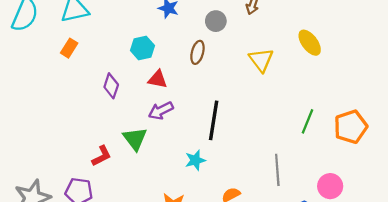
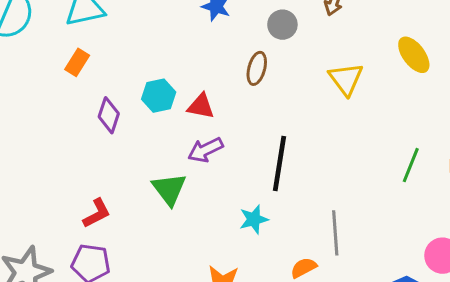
cyan hexagon: (142, 48) -> (159, 96), moved
purple diamond: (111, 86) -> (109, 115), moved
red L-shape: (101, 156) -> (97, 213), moved
gray line: (277, 170) -> (335, 233), moved

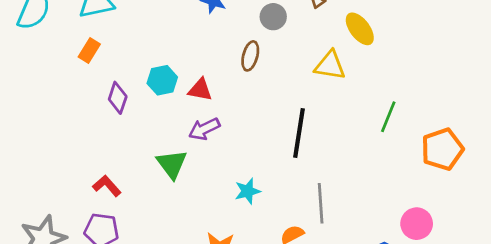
yellow ellipse: (414, 55) -> (360, 29), moved
yellow triangle: (346, 79) -> (330, 65), turned -44
black line: (279, 164) -> (299, 133), moved
green line: (411, 165) -> (388, 117), moved
red L-shape: (97, 213) -> (107, 186), turned -104

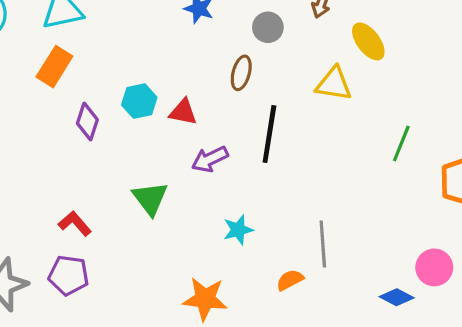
orange rectangle: (89, 51) -> (54, 67), size x1.4
purple arrow: (204, 129) -> (210, 159), moved
black line: (299, 133) -> (269, 134), moved

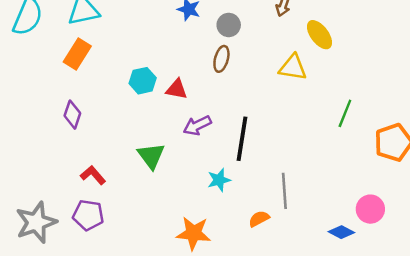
gray circle: (268, 27) -> (229, 25), moved
purple diamond: (87, 121) -> (72, 115), moved
black line: (269, 134) -> (242, 139), moved

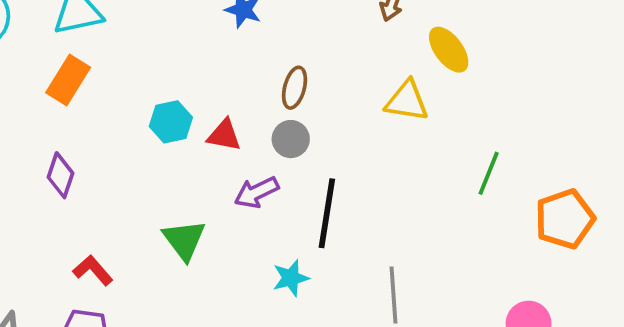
gray circle: (229, 25) -> (291, 139), moved

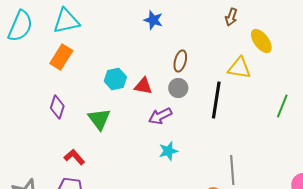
black line: (327, 213) -> (216, 100), moved
green triangle: (184, 240) -> (99, 119), moved
cyan star: (291, 278) -> (168, 151), moved

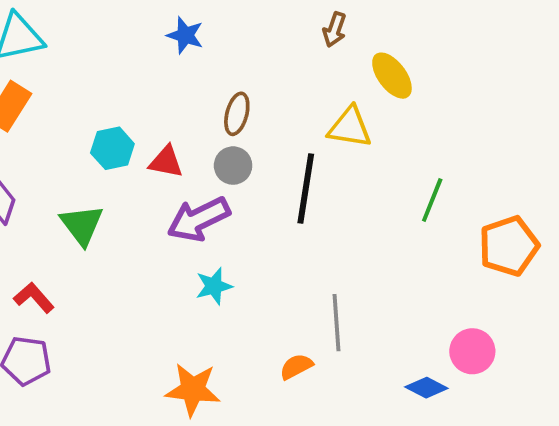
purple arrow: (160, 116) -> (199, 219), size x1.4

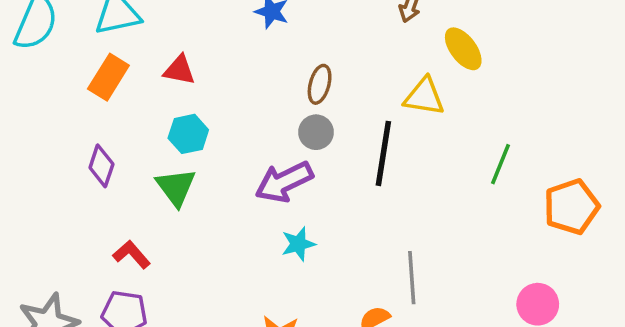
cyan hexagon: (112, 148) -> (188, 134), moved
red triangle: (166, 162) -> (179, 70), moved

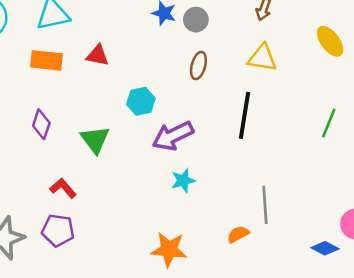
yellow ellipse: (463, 49) -> (330, 41), moved
orange rectangle: (108, 77) -> (46, 60), turned 64
yellow triangle: (424, 97) -> (262, 58), moved
gray circle: (316, 132) -> (196, 20), moved
cyan hexagon: (188, 134) -> (141, 101), moved

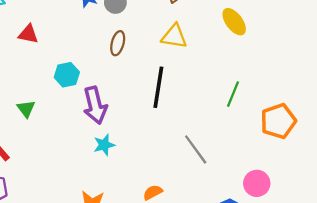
purple arrow: (173, 136) -> (95, 105), turned -78
green triangle: (95, 140) -> (26, 109), size x0.7
gray line: (265, 205) -> (196, 149), moved, turned -32

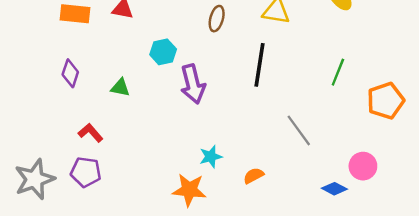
green triangle: (26, 109) -> (120, 88), turned -42
cyan star: (104, 145) -> (211, 157), moved

